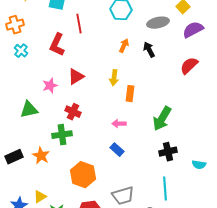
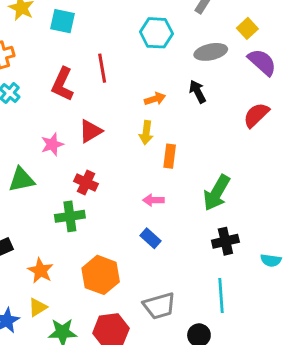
red line: (79, 24) -> (102, 68), moved
purple semicircle: (193, 30) -> (262, 62), turned 70
orange arrow: (124, 46) -> (155, 99), moved, turned 48
orange star: (41, 156) -> (40, 271), moved

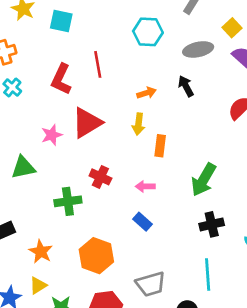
red triangle: (90, 131) -> (87, 123), size x1.4
red cross: (86, 183) -> (100, 177), moved

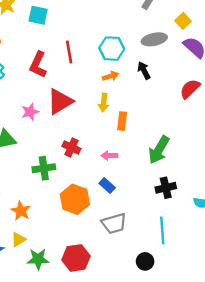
cyan hexagon: (148, 32) -> (112, 49), moved
orange hexagon: (96, 256) -> (75, 199), moved
gray trapezoid: (151, 284) -> (114, 223), moved

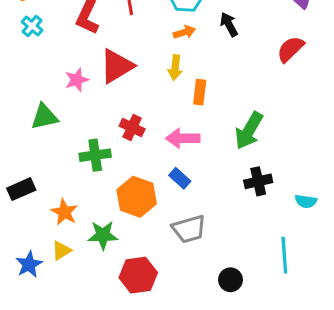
pink arrow: (109, 156) -> (183, 138), size x1.5
cyan line: (162, 230) -> (284, 255), moved
green star: (38, 259) -> (103, 235), moved

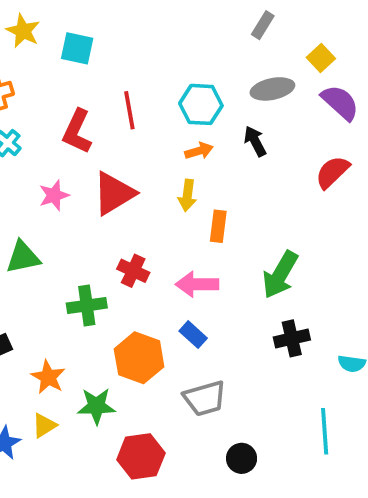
pink star: (77, 80) -> (54, 195), moved
black circle: (230, 280) -> (242, 458), moved

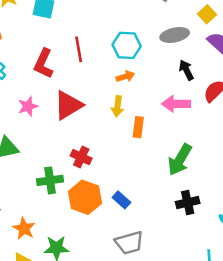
black arrow: (255, 141) -> (186, 70), moved
pink arrow: (197, 284) -> (176, 104), moved
orange hexagon: (139, 358) -> (85, 197), moved

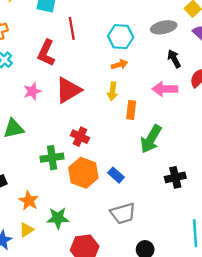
red line: (79, 49) -> (72, 28), moved
green arrow: (180, 160) -> (151, 139), moved

